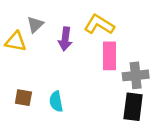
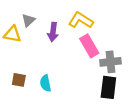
pink rectangle: (110, 56) -> (89, 46), turned -30

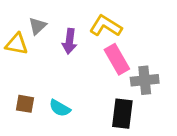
cyan semicircle: (45, 83) -> (60, 108), turned -49
black rectangle: (108, 87) -> (122, 114), moved

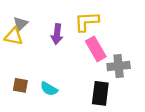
gray triangle: (38, 26) -> (20, 24), moved
yellow L-shape: (106, 26) -> (87, 22), turned -35

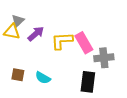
yellow L-shape: (87, 22) -> (62, 41), moved
purple arrow: (57, 34) -> (36, 34), moved, turned -138

